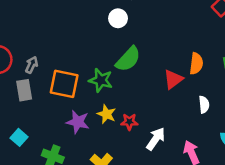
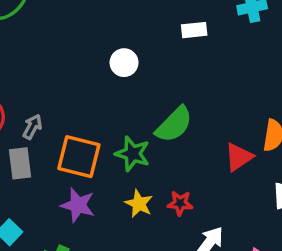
white circle: (118, 18) -> (124, 63), moved
purple star: (78, 122) -> (78, 205), moved
red star: (129, 122) -> (180, 203), moved

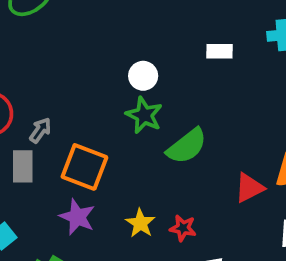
green star: (133, 154) -> (144, 115), moved

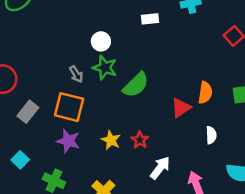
gray arrow: (40, 130) -> (76, 74), moved, turned 120
gray rectangle: (23, 166) -> (28, 112), turned 45
red star: (183, 228) -> (140, 140), turned 30

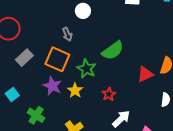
white circle: (101, 41) -> (83, 11), moved
green star: (105, 68) -> (87, 69), moved
yellow star: (111, 140) -> (75, 90), moved

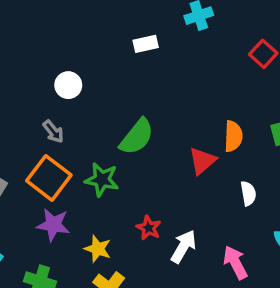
orange square: (57, 59) -> (49, 178), turned 30
yellow star: (75, 90) -> (98, 249), moved
red star: (109, 94) -> (149, 228), moved

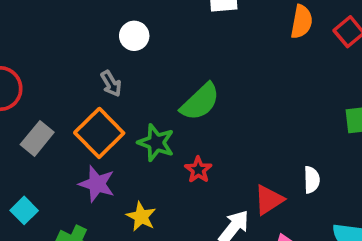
orange semicircle: (233, 136) -> (302, 22), moved
red triangle: (202, 161) -> (269, 200), moved
red star: (149, 228) -> (198, 170), moved

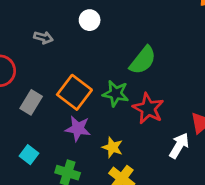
gray arrow: (111, 84) -> (43, 37), moved, turned -36
red star: (198, 170) -> (148, 108), size x1.6

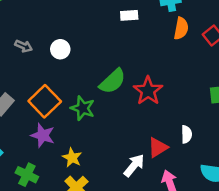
white circle: (90, 20) -> (60, 49), moved
red star: (148, 108) -> (148, 91), moved

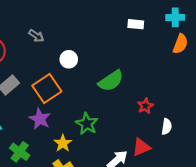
white circle: (60, 49) -> (69, 59), moved
red star: (148, 91) -> (145, 106), moved, size x0.6
green star: (83, 108) -> (87, 124), moved
white semicircle: (187, 134) -> (167, 127), moved

